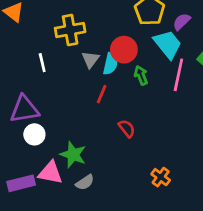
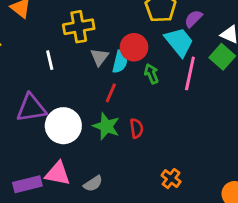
red semicircle: (127, 128) -> (137, 128), turned 30
white circle: (34, 134) -> (63, 126), moved, size x1.6
green star: (73, 155) -> (106, 126), moved

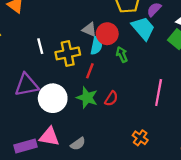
yellow cross: (79, 27) -> (68, 53), moved
gray triangle: (99, 57) -> (89, 30), moved, turned -42
pink line: (190, 73) -> (159, 93), moved
red semicircle: (137, 128) -> (111, 99), turned 42

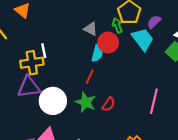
gray triangle: (89, 30) -> (91, 29), moved
yellow cross: (68, 53) -> (32, 63), moved
green arrow: (122, 54) -> (117, 25), moved

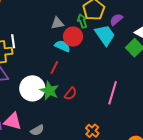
gray triangle: (91, 29) -> (57, 23), turned -40
cyan semicircle: (97, 53) -> (62, 46), turned -84
white circle: (53, 101) -> (32, 88), moved

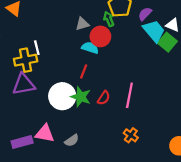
cyan trapezoid: (105, 35) -> (154, 31), moved
pink line: (113, 93) -> (129, 95), moved

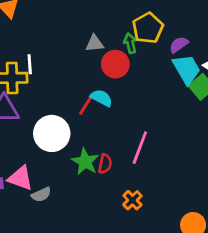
cyan semicircle: (90, 48) -> (101, 98), moved
green star: (81, 97) -> (85, 162), moved
red semicircle: (104, 98) -> (105, 164), moved, turned -32
gray semicircle: (72, 140) -> (41, 195), moved

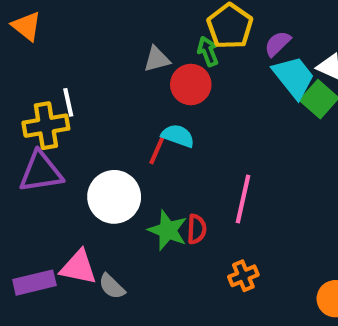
gray semicircle: (41, 195) -> (112, 286), turned 78
orange cross: (132, 200) -> (243, 276), turned 30

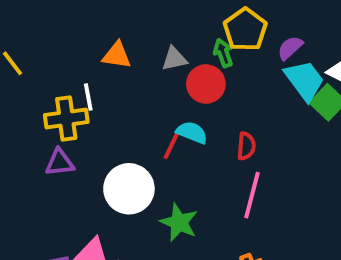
orange triangle: (26, 26) -> (117, 55), moved, turned -32
purple triangle: (41, 172) -> (60, 162), size x0.7
red semicircle: (197, 229) -> (246, 146), moved

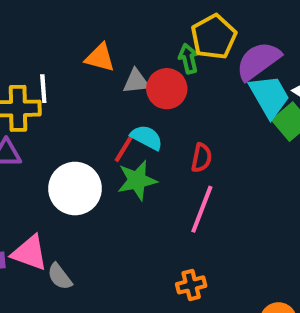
purple semicircle: (290, 48) -> (258, 61), size x1.6
orange triangle: (117, 55) -> (100, 58), moved
gray triangle: (174, 59) -> (136, 81), moved
green star: (179, 222) -> (137, 180), moved, turned 30

